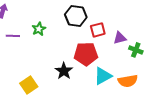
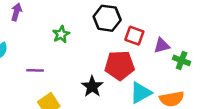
red square: (98, 30) -> (134, 36), turned 35
purple line: (13, 36) -> (35, 70), moved

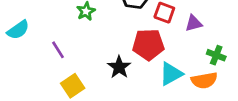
green cross: (182, 60) -> (216, 55), moved
purple line: (35, 70) -> (58, 50), turned 56

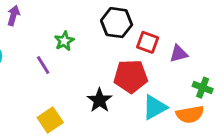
purple line: (58, 50) -> (43, 65), moved

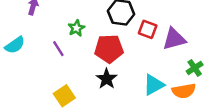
purple triangle: (179, 54) -> (174, 39), size x1.5
red pentagon: (131, 76) -> (109, 49), moved
green cross: (203, 88) -> (195, 68), turned 35

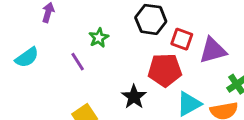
red pentagon: (109, 49) -> (165, 70), moved

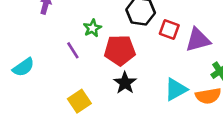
cyan semicircle: (27, 57) -> (23, 67), moved
red pentagon: (165, 70) -> (120, 50), moved

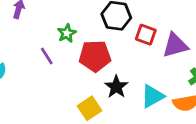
black star: (125, 83) -> (116, 87), moved
yellow square: (79, 101) -> (90, 108), moved

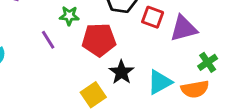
green star: (67, 33) -> (69, 16), turned 30

